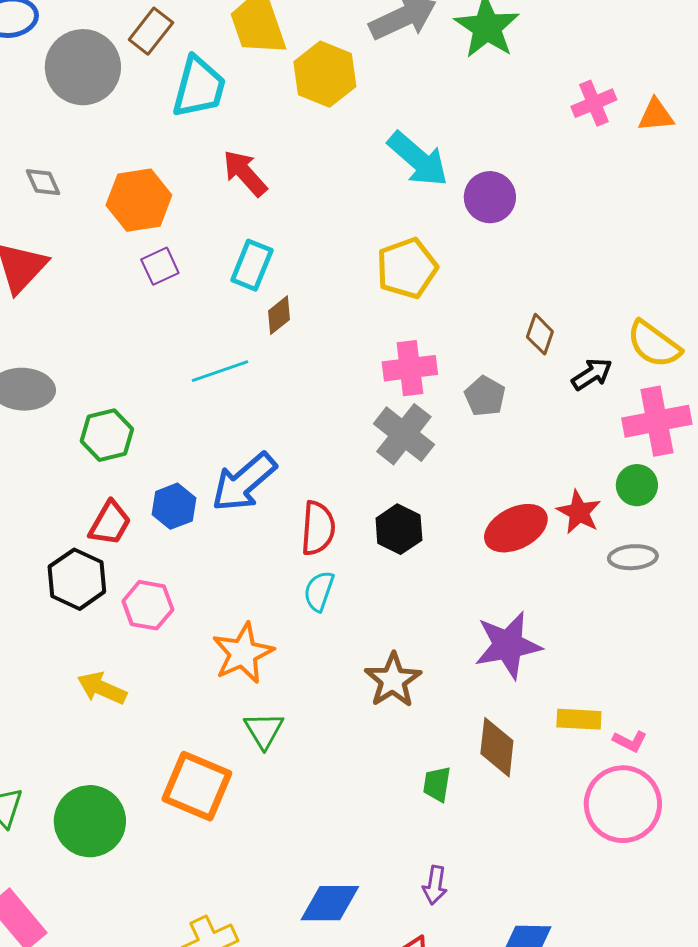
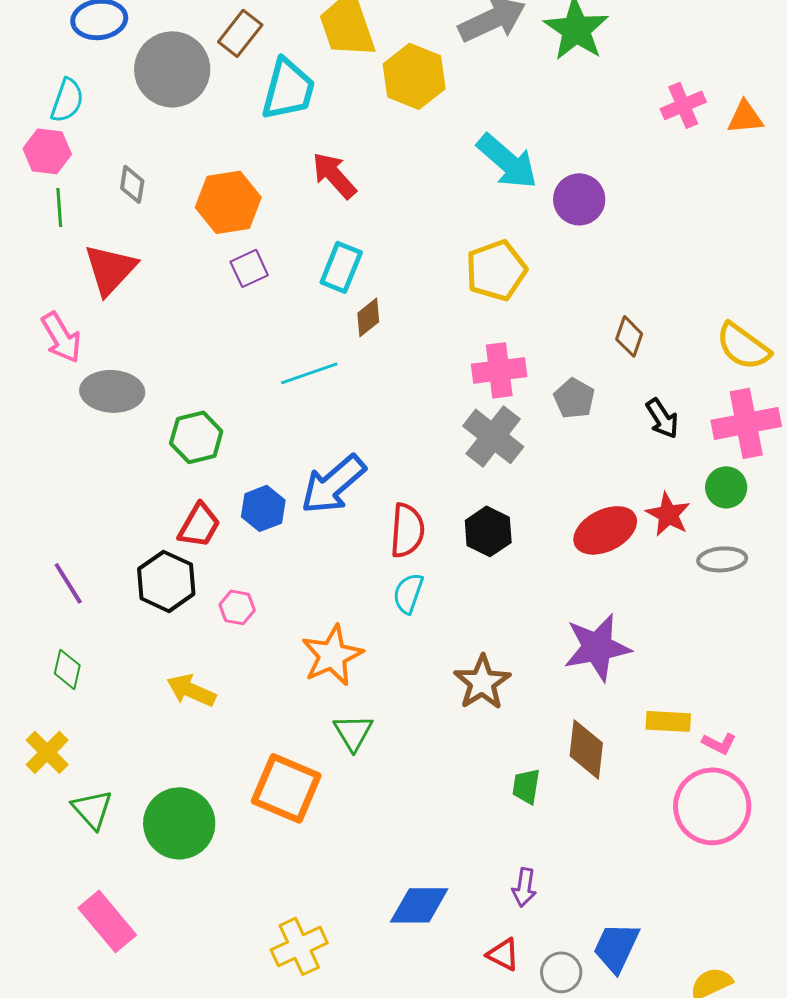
gray diamond: (43, 182) -> (132, 184), turned 33
black arrow: (592, 374) -> (662, 418), moved, turned 90
pink hexagon: (148, 605) -> (237, 607), size x0.7

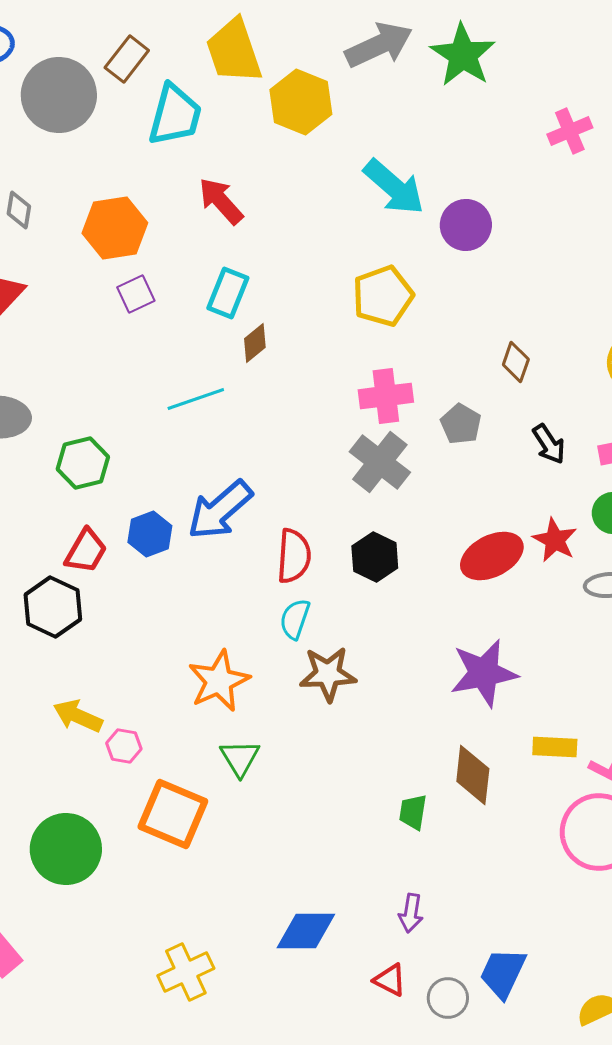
pink hexagon: (237, 607) -> (124, 746), moved
brown star: (482, 682) -> (328, 674), moved, turned 30

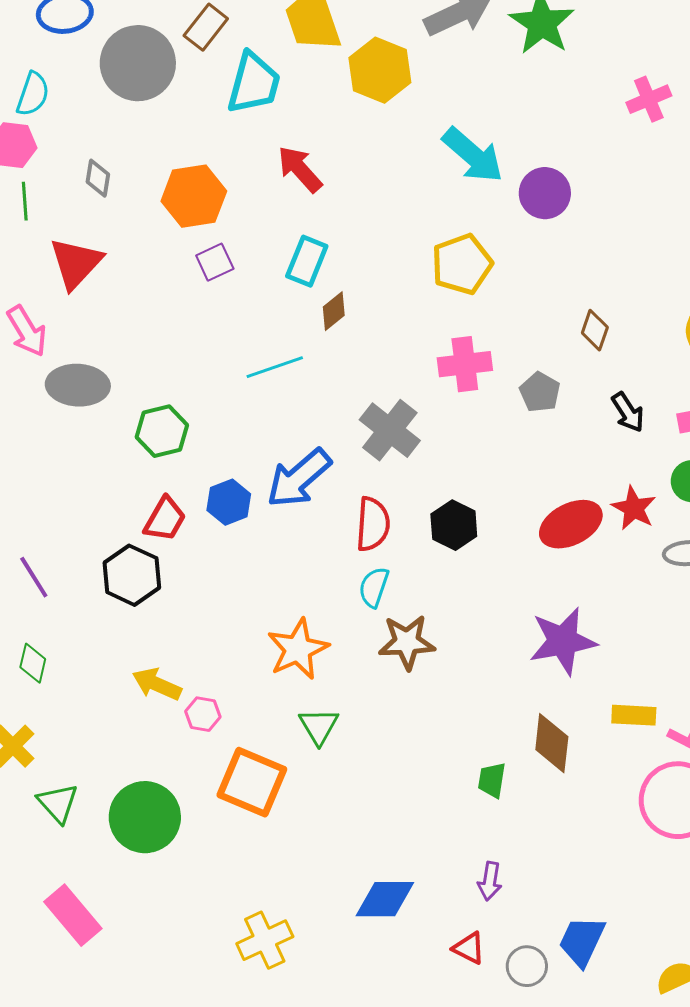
gray cross: (380, 462) -> (390, 430), moved

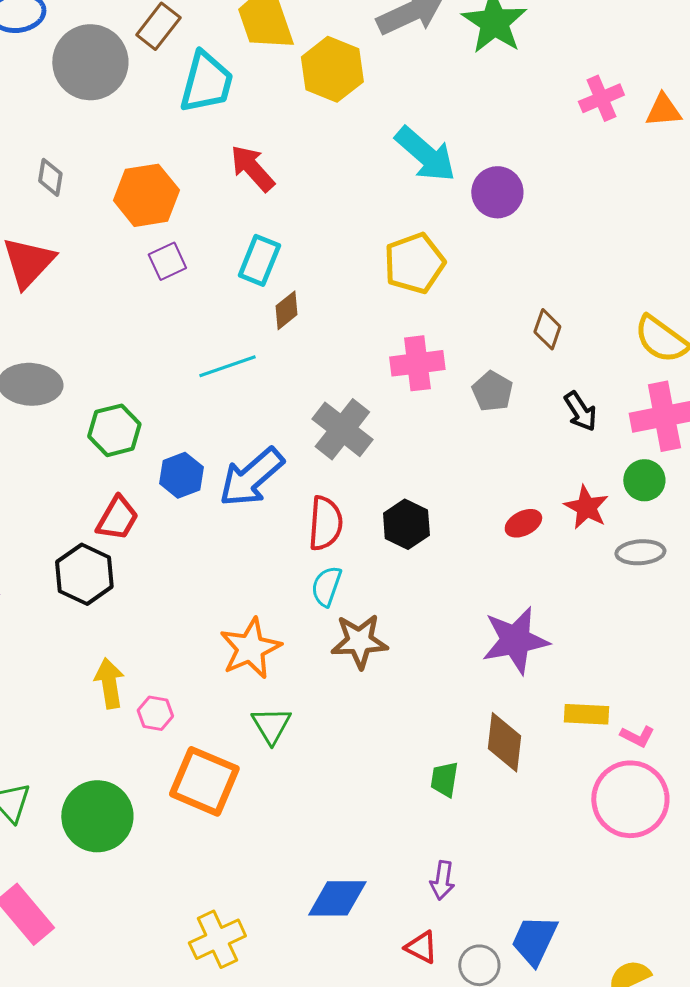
blue hexagon: (229, 502) -> (181, 475), moved
red ellipse: (571, 524) -> (523, 523), size x0.6
yellow arrow: (157, 684) -> (109, 683), turned 57

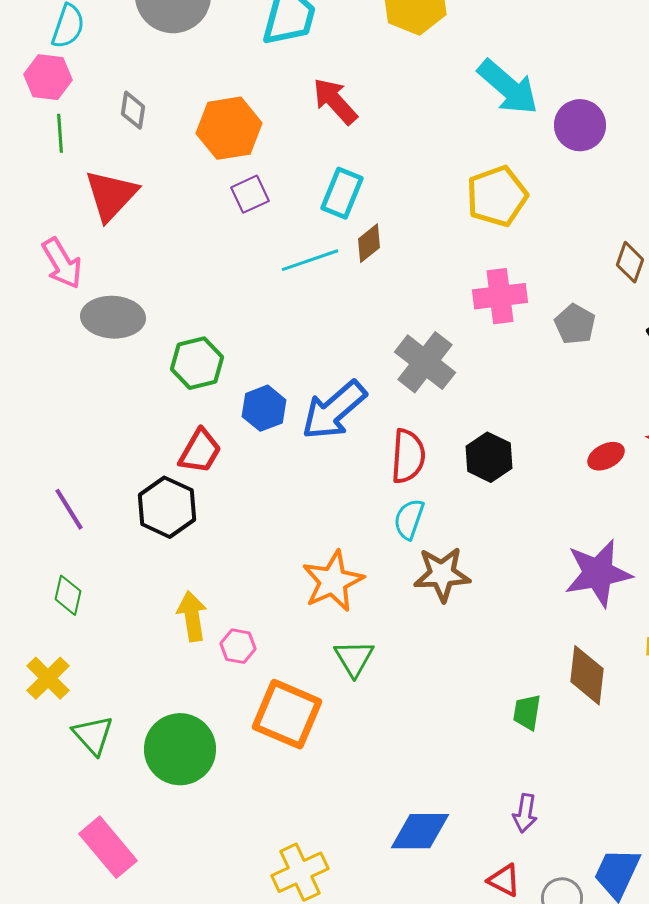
cyan line: (227, 366) -> (310, 260), moved

